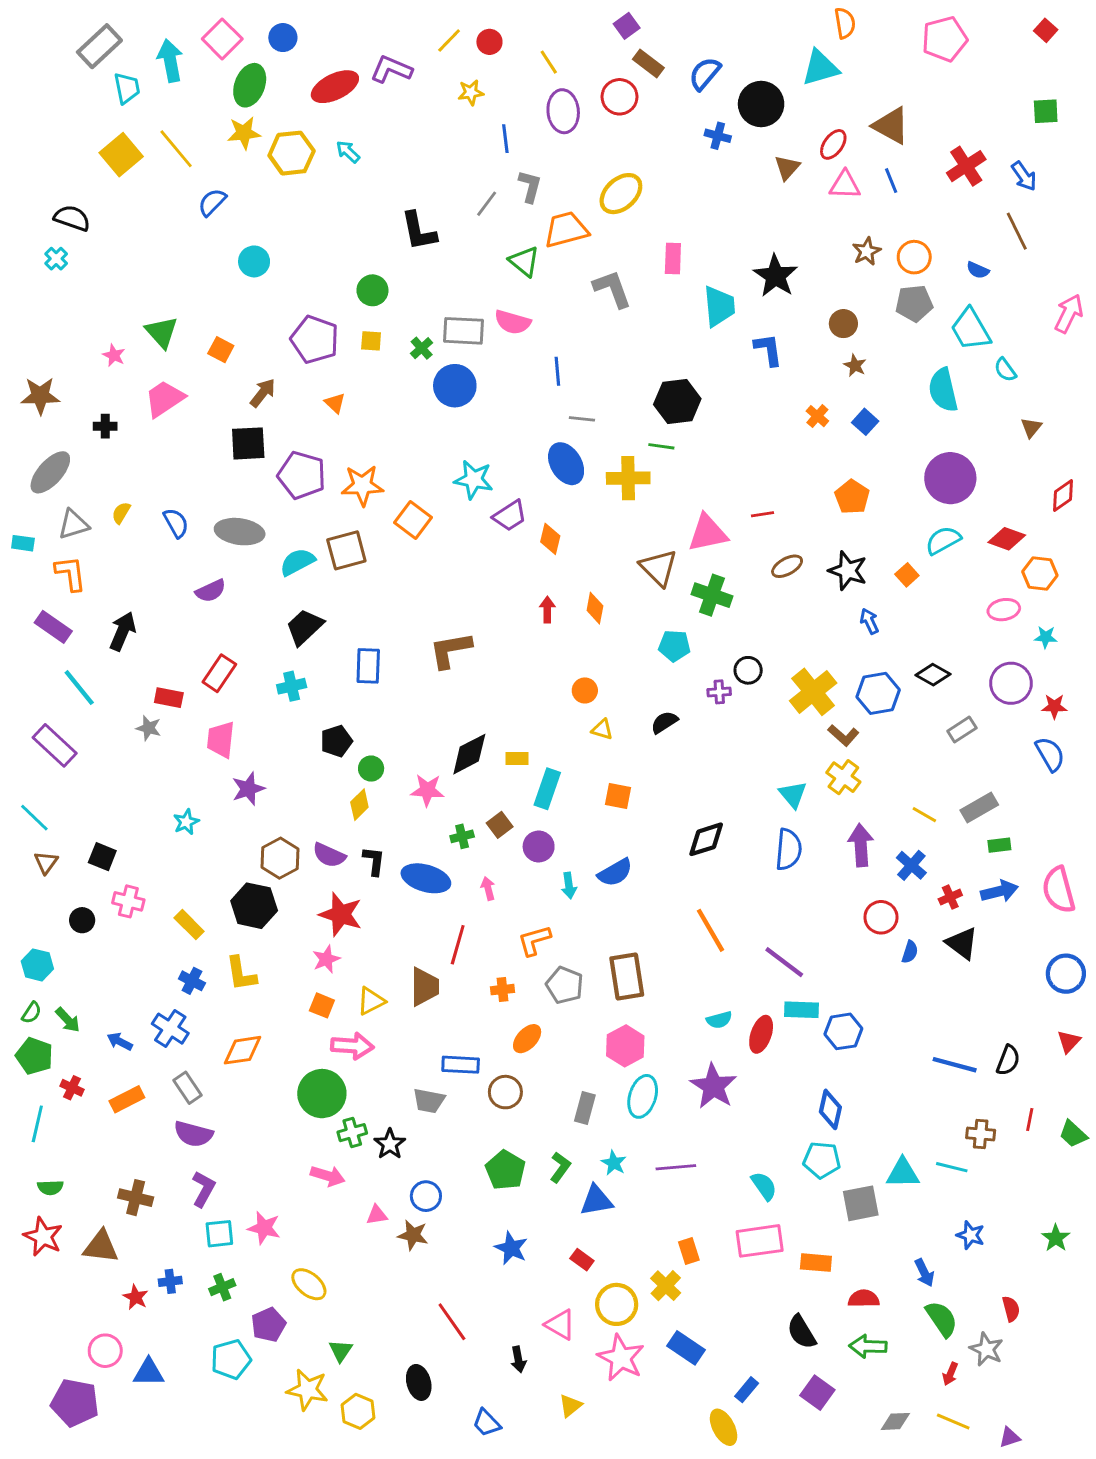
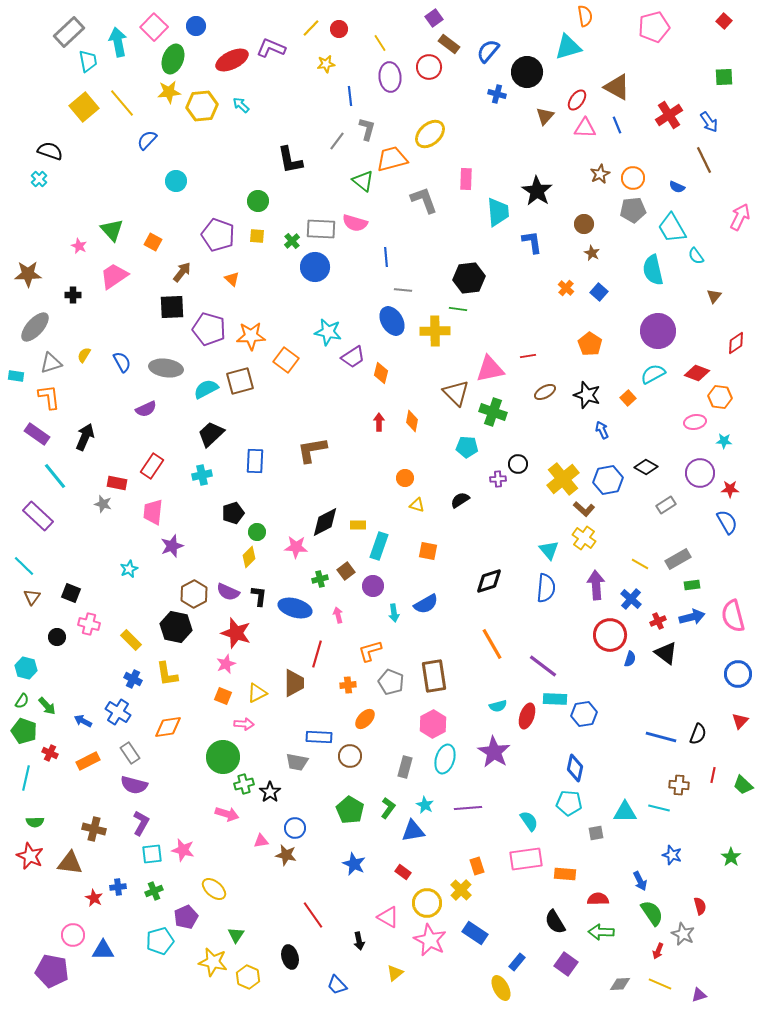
red circle: (881, 917) -> (610, 635), size x1.4
pink arrow: (352, 1046) -> (244, 724), size x0.7
gray square: (861, 1203) -> (596, 833), size x0.6

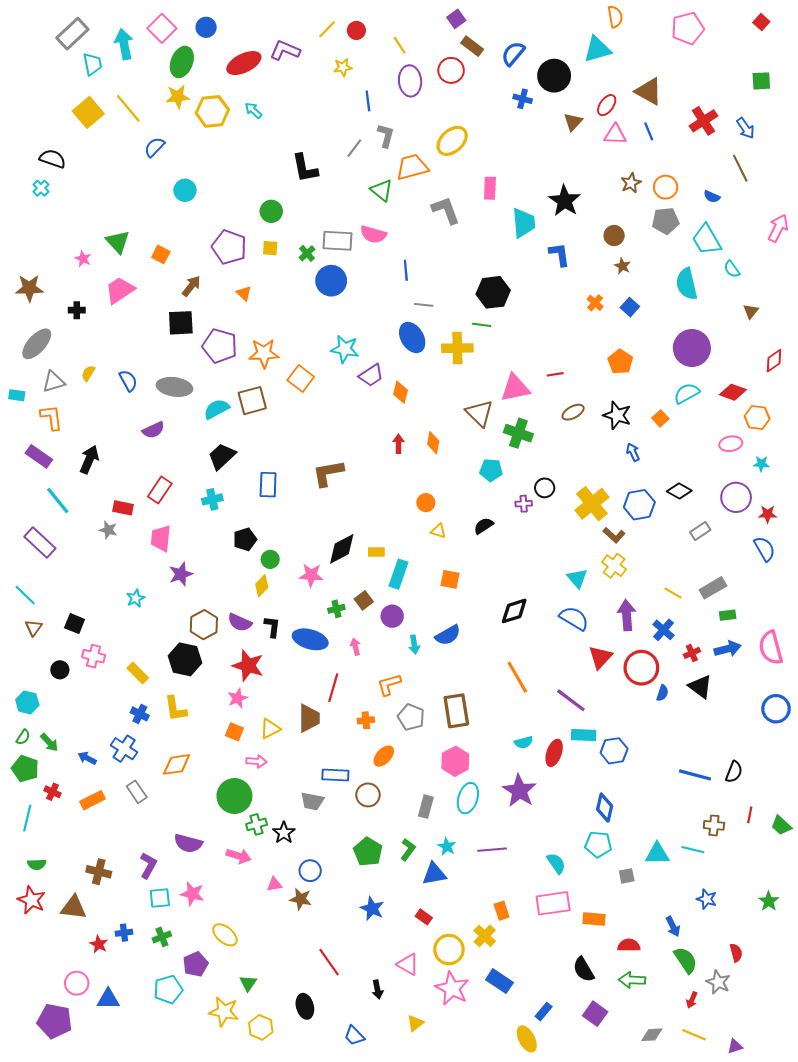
blue semicircle: (546, 588) -> (574, 618), turned -64
red triangle: (740, 721) -> (600, 657), moved, size x1.4
purple semicircle: (134, 785) -> (188, 843), moved

